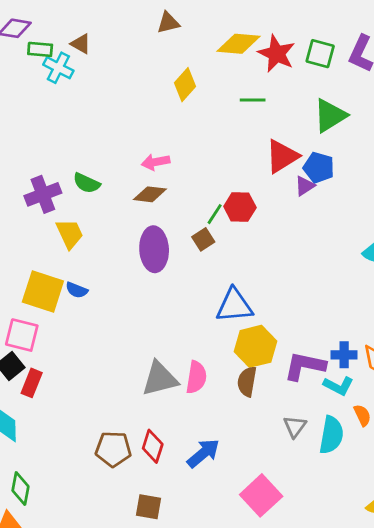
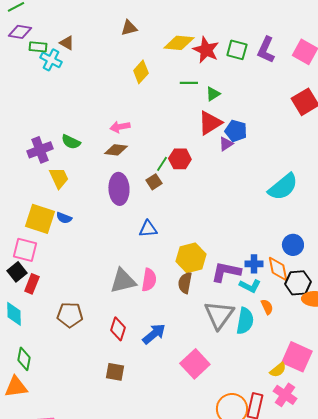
green triangle: (330, 116) -> (213, 94), moved, size x0.6
blue triangle: (234, 306) -> (148, 229), moved, size x0.7
gray triangle: (295, 427) -> (219, 315), size x1.8
brown pentagon: (113, 449) -> (70, 315), moved

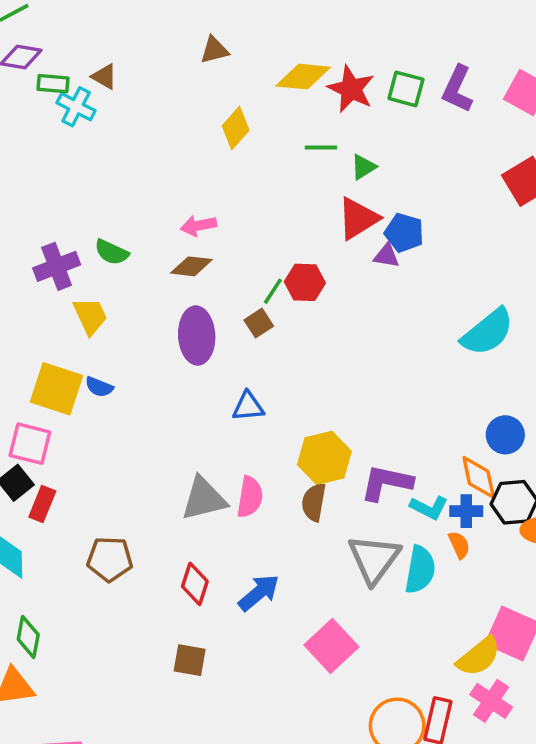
purple triangle: (226, 144) -> (386, 256), turned 42
blue cross: (254, 264) -> (466, 511), moved
yellow semicircle: (278, 370) -> (479, 657), size x1.5

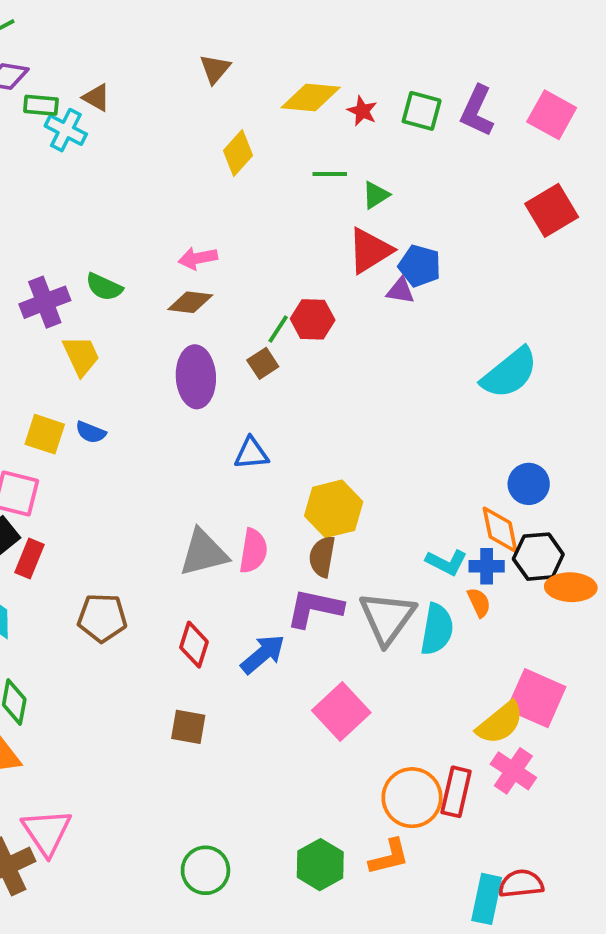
brown triangle: (214, 50) -> (215, 69), turned -36
red star: (351, 89) -> (362, 111), size x0.6
yellow square: (57, 389) -> (45, 434), size x0.7
purple L-shape: (386, 483) -> (314, 608), moved

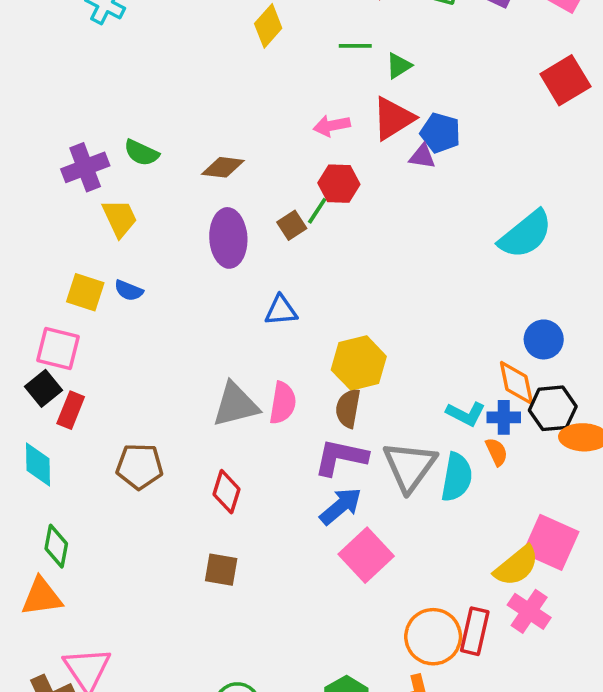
pink arrow: (198, 258) -> (332, 126), moved
green line: (278, 329) -> (317, 211), moved
blue arrow: (263, 654) -> (341, 506), moved

